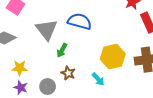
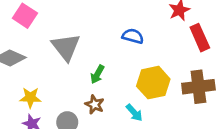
blue semicircle: (80, 21) -> (133, 36), moved, size x0.7
green arrow: (62, 50) -> (97, 74), moved

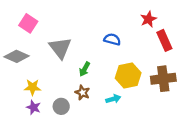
cyan arrow: (134, 113) -> (113, 99), turned -64

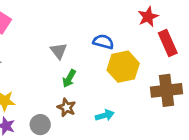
gray triangle: (60, 48) -> (59, 51), moved, size x0.6
yellow hexagon: (128, 76) -> (123, 67), moved

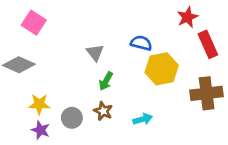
gray circle: (40, 125) -> (72, 118), moved

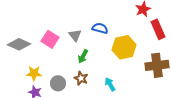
pink square: (34, 23) -> (50, 39), moved
blue semicircle: (141, 43) -> (100, 28), moved
cyan arrow: (143, 119) -> (110, 84), turned -104

